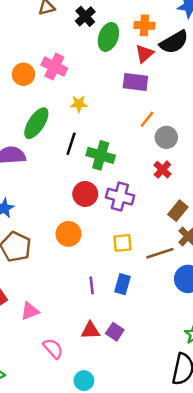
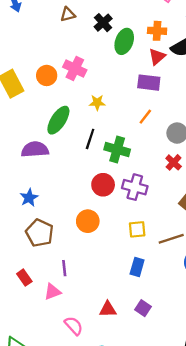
orange line: (147, 119) -> (145, 117), moved
purple line: (92, 285) -> (64, 268), moved
purple square: (115, 332) -> (143, 308), moved

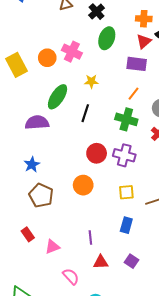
green ellipse: (124, 41) -> (107, 38), moved
green cross: (117, 150) -> (126, 119), moved
purple line: (64, 268) -> (90, 237), moved

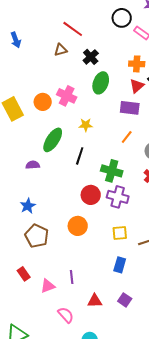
green cross: (126, 119) -> (112, 171), moved
purple semicircle: (37, 122) -> (33, 165), size x0.6
purple line: (90, 237) -> (72, 277), moved

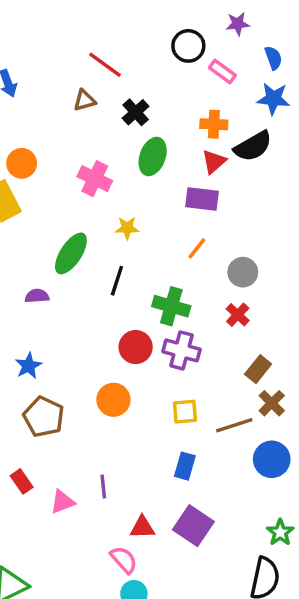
orange circle: (43, 102) -> (22, 163), moved
purple square: (125, 300) -> (193, 526), size x1.6
pink semicircle: (66, 315) -> (124, 560), moved

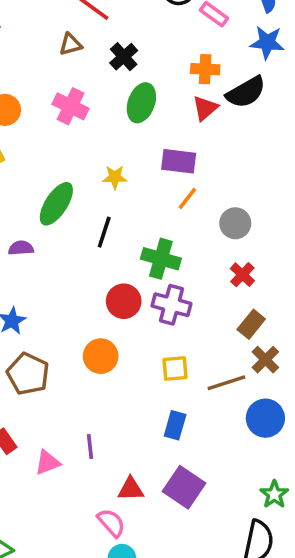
pink cross: (95, 179) -> (71, 106), moved
purple rectangle: (202, 199) -> (179, 161), moved
red cross: (238, 315) -> (242, 275), moved

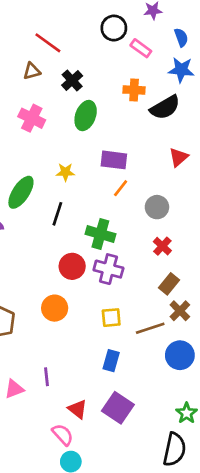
red triangle: (205, 108) -> (179, 157), moved
red triangle: (131, 489) -> (78, 409), turned 40

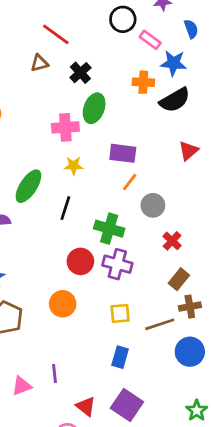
blue star: (181, 70) -> (173, 63), moved
pink cross: (32, 118) -> (65, 127), moved, turned -30
gray circle: (157, 207) -> (153, 205), moved
brown cross: (180, 311) -> (190, 307), turned 35

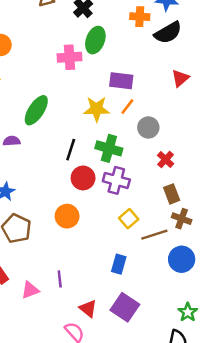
yellow star: (74, 166) -> (97, 109), moved, size x1.5
black line: (65, 208) -> (71, 150), moved
brown rectangle: (179, 279) -> (172, 194), turned -60
brown cross: (190, 307) -> (182, 219), turned 30
yellow square: (120, 313) -> (129, 219), moved, turned -36

